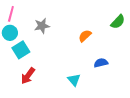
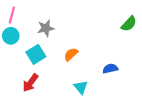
orange semicircle: (85, 36) -> (71, 54), moved
cyan square: (21, 50) -> (36, 54), moved

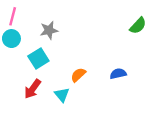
orange semicircle: (71, 54) -> (78, 75), moved
cyan triangle: (81, 87) -> (62, 95), moved

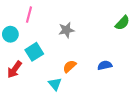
pink line: (13, 16) -> (29, 15), moved
gray star: (49, 30) -> (66, 30), moved
red arrow: (33, 89) -> (15, 69), moved

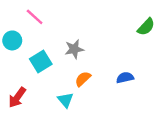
pink line: (29, 15) -> (35, 17), turned -63
gray star: (66, 30) -> (74, 49), moved
red arrow: (15, 69) -> (17, 97), moved

